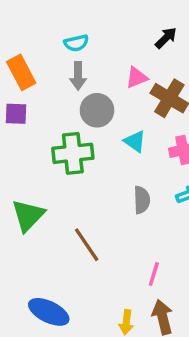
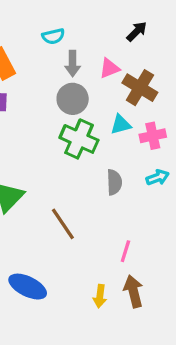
gray arrow: (78, 76) -> (73, 64), moved
cyan triangle: (135, 141) -> (121, 125), moved, turned -50
green cross: (73, 153) -> (79, 139), moved, turned 30

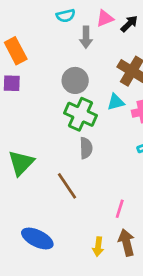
cyan semicircle: (53, 36) -> (66, 16), moved
gray arrow: (73, 64) -> (86, 37), moved
pink triangle: (109, 68) -> (105, 18), moved
gray semicircle: (114, 182) -> (86, 148), moved

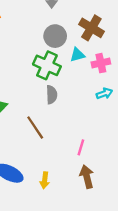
gray circle: (75, 80) -> (55, 36), moved
yellow arrow: (98, 247) -> (45, 180), moved

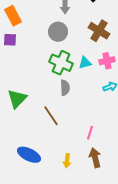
gray circle: (55, 36) -> (58, 32), moved
cyan triangle: (77, 55) -> (85, 63), moved
yellow arrow: (45, 180) -> (67, 161), moved

